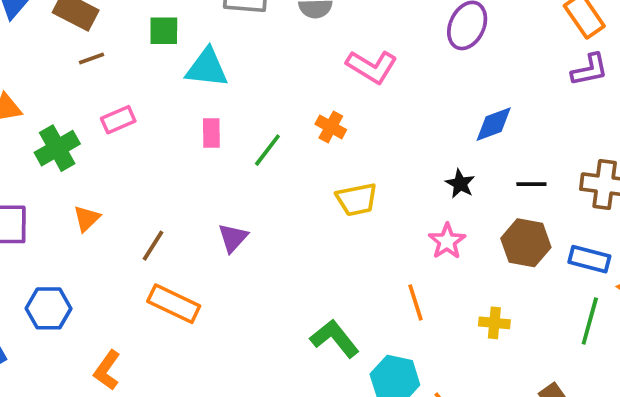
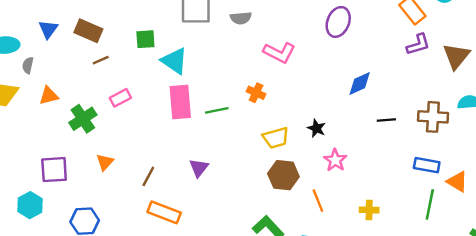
cyan triangle: (207, 68) -> (174, 61), turned 32
pink rectangle: (211, 133) -> (180, 102), size x1.8
green line: (267, 150) -> (217, 110), turned 45
black star: (460, 184) -> (317, 128), moved
brown hexagon: (526, 243) -> (283, 175), moved

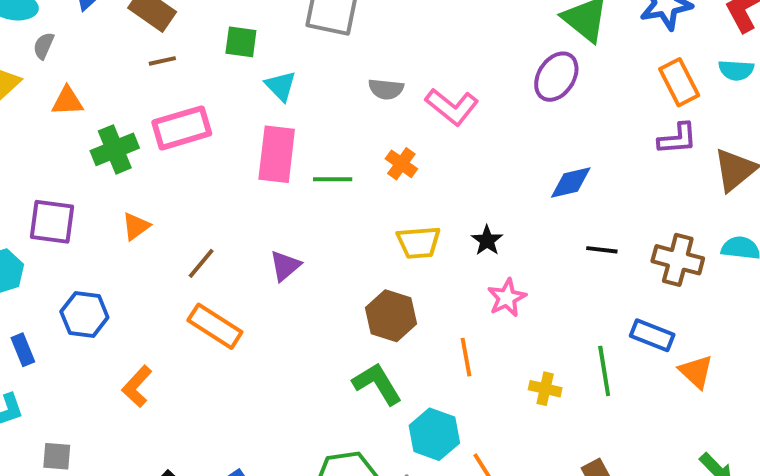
gray semicircle: (241, 18) -> (386, 89), moved
cyan triangle: (174, 61) -> (281, 86), size x0.7
pink rectangle: (120, 98) -> (182, 128), size x1.6
brown hexagon: (283, 175) -> (391, 316), moved
green line: (430, 204) -> (604, 371), moved, turned -32

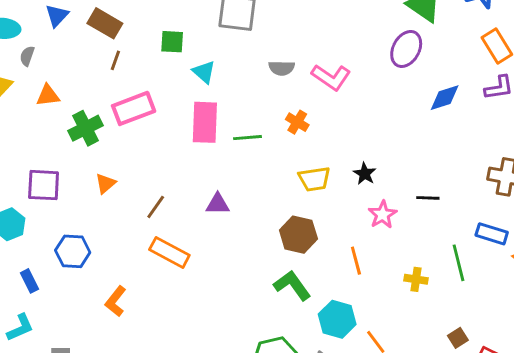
brown line: (162, 61) -> (115, 60), turned -54
blue diamond: (571, 182) -> (445, 98), moved
black line: (602, 250) -> (428, 198), moved
purple triangle: (285, 266) -> (218, 204), turned 45

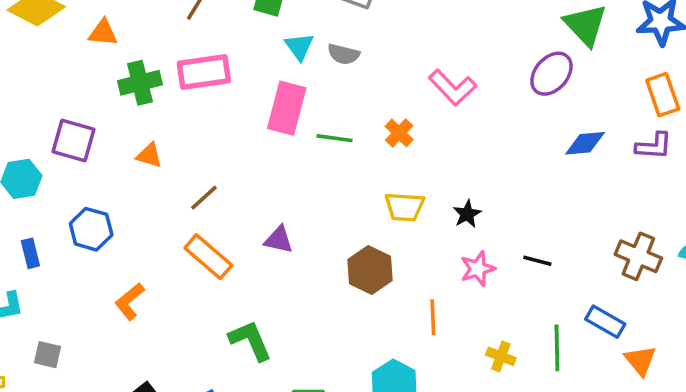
gray semicircle: (282, 68) -> (344, 54), moved
orange triangle: (105, 183) -> (149, 155), turned 45
purple triangle: (218, 204) -> (279, 240), moved
green L-shape: (292, 285) -> (250, 340), moved

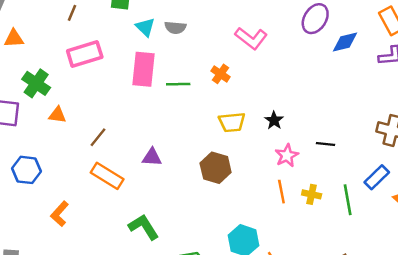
green cross: (140, 83) -> (36, 83), moved, turned -32
blue diamond: (585, 143) -> (345, 42), moved
orange line: (433, 317) -> (281, 192), moved
blue rectangle: (605, 322) -> (377, 177), turned -65
yellow cross: (501, 356) -> (312, 194), moved

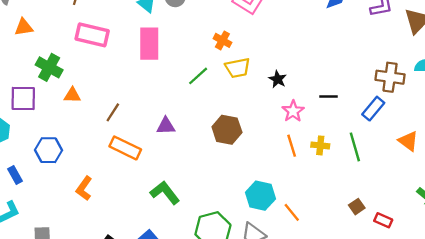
pink rectangle: (85, 54) -> (92, 35), turned 36
green line: (178, 84) -> (198, 76), moved, turned -35
yellow trapezoid: (232, 122) -> (238, 68), moved
blue rectangle: (377, 177) -> (373, 109), moved

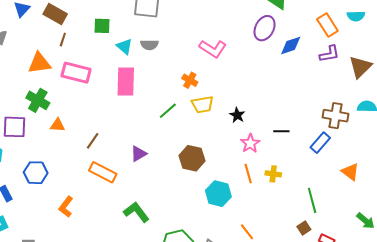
orange triangle: (24, 27) -> (39, 63), moved, size x1.4
purple triangle: (166, 126) -> (139, 154), turned -30
green line: (355, 147) -> (312, 200), moved
cyan hexagon: (260, 196) -> (218, 194), moved

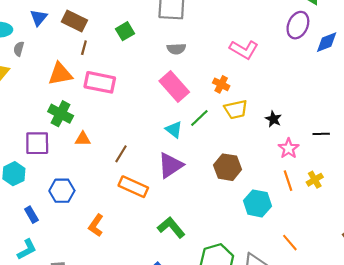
green square: (102, 26) -> (125, 31), turned -30
cyan triangle: (124, 46) -> (174, 129), moved
pink rectangle: (126, 81) -> (174, 87), moved, turned -40
purple triangle: (139, 154) -> (170, 165), size x1.5
yellow cross: (273, 174) -> (315, 180), turned -35

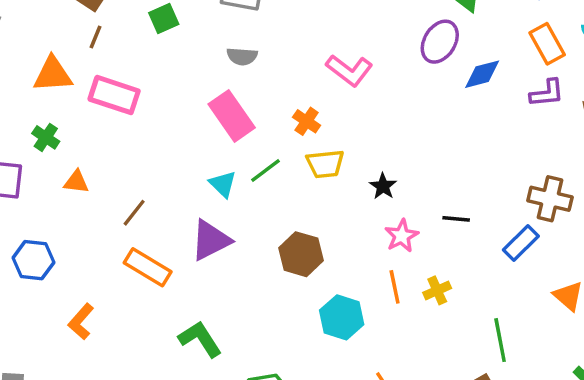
green cross: (61, 114) -> (46, 137), size x0.7

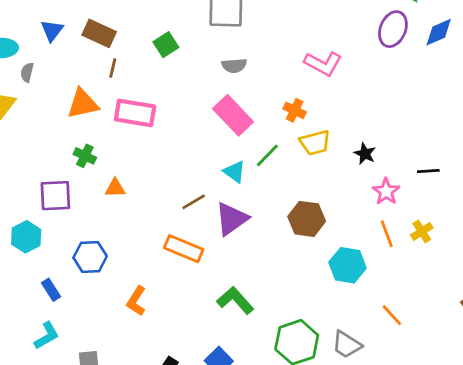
blue diamond: (482, 74) -> (439, 32), moved
brown line: (134, 213) -> (194, 202), moved, turned 30

